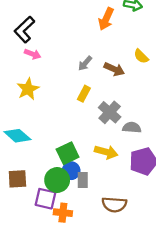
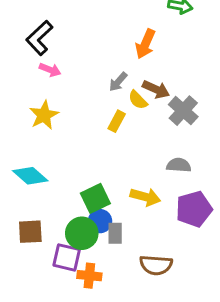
orange arrow: (106, 19) -> (145, 44), moved
yellow semicircle: (141, 56) -> (138, 100), moved
gray cross: (110, 112) -> (183, 111), moved

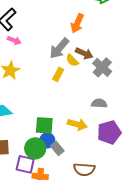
gray arrow: (118, 82) -> (59, 48), size x1.6
green square: (95, 198) -> (44, 125), turned 30
gray rectangle: (115, 233) -> (57, 148), turned -40

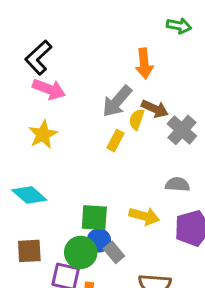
orange arrow: (77, 23) -> (144, 63), turned -30
pink arrow: (14, 40) -> (49, 89), size x1.5
yellow semicircle: (72, 60) -> (137, 119), turned 64

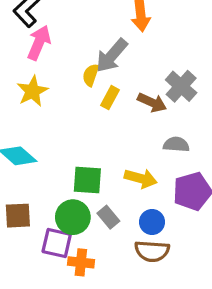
pink arrow: (49, 89) -> (39, 43), turned -88
brown arrow: (155, 109) -> (152, 102), moved
yellow semicircle: (137, 119) -> (91, 75), moved
blue circle: (99, 240) -> (152, 222), moved

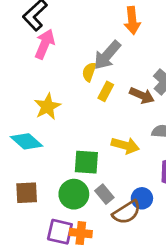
yellow star: (32, 91) -> (47, 107), moved
yellow arrow: (141, 178) -> (125, 146), moved
purple square: (57, 243) -> (60, 232), moved
brown semicircle: (152, 251) -> (127, 212), moved, turned -36

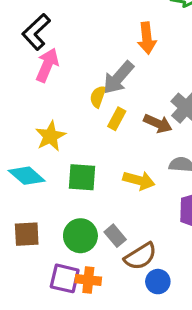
green square: (86, 162) -> (82, 177), moved
blue circle: (142, 198) -> (158, 282), moved

